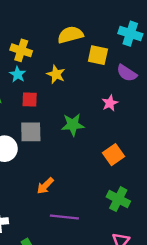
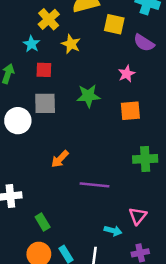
yellow cross: (21, 50) -> (49, 19), moved, turned 30
orange square: (114, 155) -> (130, 111), moved, turned 30
green cross: (118, 199) -> (145, 159), moved, turned -30
purple line: (64, 217) -> (94, 185), moved

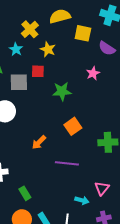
red square: (44, 70) -> (38, 71), moved
gray square: (45, 103) -> (19, 82), moved
orange square: (130, 111) -> (73, 126), moved, turned -30

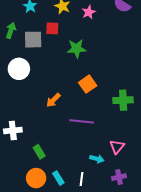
pink star: (93, 73) -> (89, 12), moved

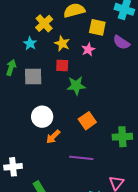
red square: (52, 28) -> (62, 66), moved
white circle: (19, 69) -> (42, 117), moved

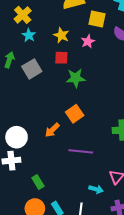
yellow cross: (44, 23) -> (23, 15), moved
gray square: (33, 77) -> (32, 69), turned -30
white circle: (42, 117) -> (17, 137), moved
orange square: (87, 121) -> (75, 114), moved

